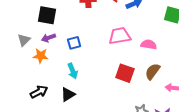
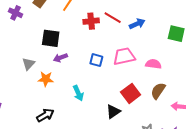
purple arrow: (48, 38) -> (60, 58), moved
blue square: (74, 43) -> (96, 60), moved, turned 32
red square: (125, 73) -> (131, 93), turned 36
black triangle: (68, 94) -> (113, 111), moved

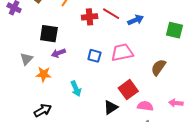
pink semicircle: (153, 64) -> (145, 106), moved
brown semicircle: (158, 91) -> (158, 67), moved

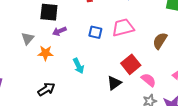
pink semicircle: (145, 106) -> (149, 80), turned 35

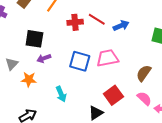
blue square: (95, 32) -> (80, 61), size x1.5
pink semicircle: (149, 80) -> (144, 98), moved

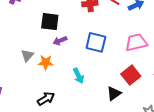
pink trapezoid: (107, 58) -> (136, 42), moved
gray triangle: (12, 64) -> (27, 55), moved

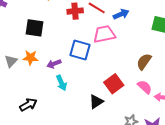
purple arrow: (60, 41) -> (54, 64), moved
pink trapezoid: (136, 42) -> (104, 34), moved
orange star: (46, 62) -> (31, 58), moved

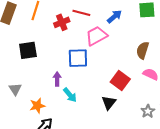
blue arrow: (121, 14) -> (115, 16), moved
orange star: (31, 58) -> (37, 106), moved
purple arrow: (54, 64) -> (57, 79), turned 128

